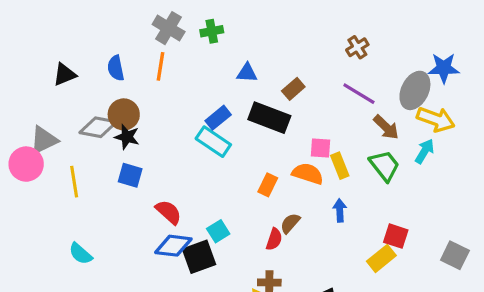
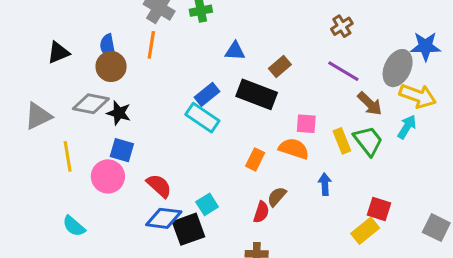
brown circle: (124, 114) -> (111, 66), moved
pink circle: (26, 164) -> (108, 176), moved
yellow rectangle: (340, 166) -> (342, 141), moved

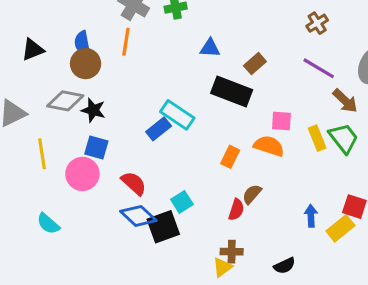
blue rectangle: (207, 94) -> (159, 129), moved
blue arrow: (325, 184) -> (311, 216), moved
blue diamond: (164, 218) -> (138, 216), turned 36

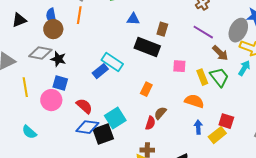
brown rectangle: (255, 64) -> (162, 29), turned -32
orange semicircle: (269, 146) -> (194, 101), moved
cyan square: (182, 202) -> (115, 118), size x1.5
blue diamond: (138, 216) -> (87, 127), turned -35

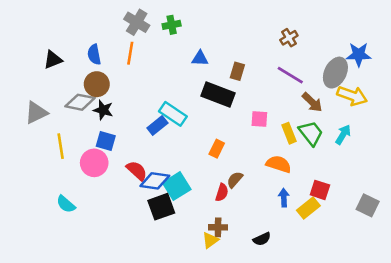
brown circle: (53, 29) -> (97, 84), moved
cyan arrow: (244, 68) -> (343, 134), moved
blue diamond: (87, 127) -> (155, 181), moved

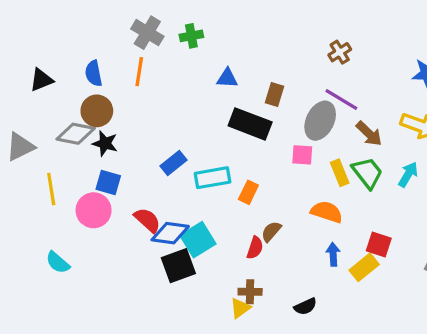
gray ellipse: (335, 73) -> (320, 121), moved
cyan rectangle: (173, 114) -> (213, 178), moved, turned -44

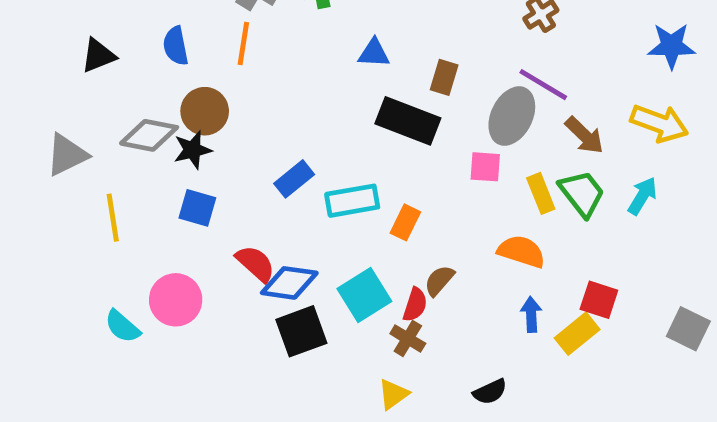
brown circle: (97, 111) -> (205, 111), moved
black star: (105, 143) -> (193, 150), turned -30
pink circle: (94, 210) -> (176, 300), moved
cyan square: (198, 240) -> (364, 295), moved
brown cross: (250, 292) -> (408, 339), moved, turned 30

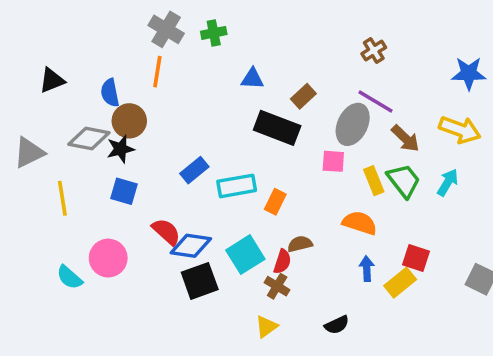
blue semicircle: (176, 46) -> (110, 93), moved
brown rectangle: (444, 77) -> (303, 96), turned 30
brown semicircle: (439, 280) -> (300, 244), turned 35

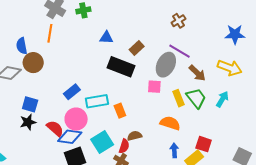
black star: (120, 149) -> (28, 122), moved
orange rectangle: (275, 202) -> (120, 111), turned -48
pink circle: (108, 258) -> (76, 119), moved

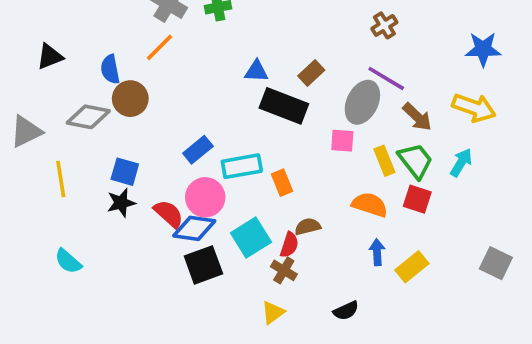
orange line: (50, 33) -> (160, 47), turned 36
blue triangle: (106, 37) -> (256, 71), moved
red square: (204, 144) -> (417, 199), moved

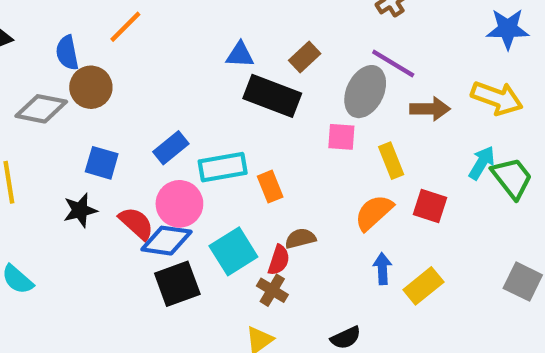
brown arrow: (417, 117) -> (430, 109), turned -44
green trapezoid: (415, 161) -> (512, 178), moved
blue square: (125, 172) -> (102, 163), moved
orange semicircle: (370, 205) -> (374, 212), turned -60

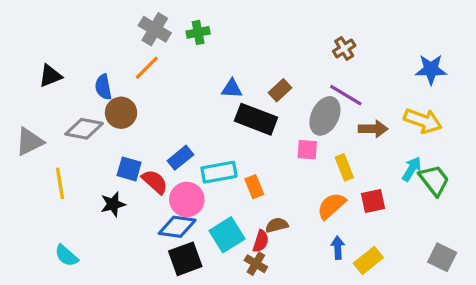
red square: (430, 206) -> (373, 201), turned -30
red semicircle: (136, 223) -> (155, 182), moved

